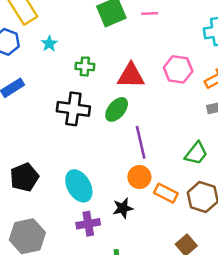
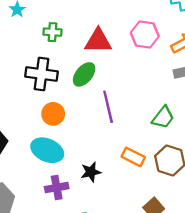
orange circle: (139, 177) -> (53, 114), moved
cyan ellipse: (79, 186) -> (47, 150), turned -36

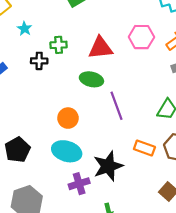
black cross: (41, 74) -> (39, 61), moved, size x0.6
green ellipse: (84, 74) -> (91, 79), turned 70
black star: (91, 172) -> (108, 166), size x1.6

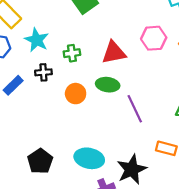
cyan star: (25, 29) -> (37, 40), size x1.6
black cross: (39, 61) -> (43, 72), moved
orange circle: (68, 118) -> (76, 94), moved

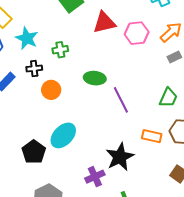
red triangle: (114, 53) -> (104, 23), moved
orange circle: (76, 94) -> (51, 90), moved
cyan ellipse: (89, 158) -> (63, 135), moved, turned -56

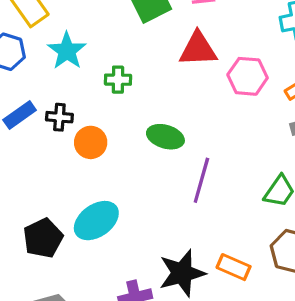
black cross: (34, 68) -> (59, 117), moved
purple line: (121, 100) -> (201, 180), turned 32
orange rectangle: (152, 136) -> (234, 267), moved

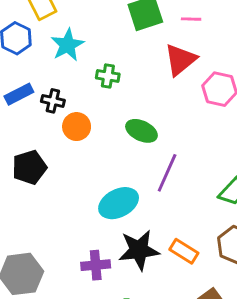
red triangle: (198, 49) -> (180, 60), turned -45
cyan ellipse: (96, 221) -> (119, 203), moved
black pentagon: (43, 238) -> (29, 167), moved

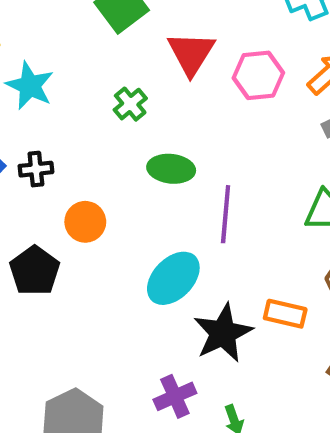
green cross: (108, 76) -> (130, 104), moved, turned -30
orange circle: (77, 127) -> (85, 222), moved
purple cross: (96, 265) -> (175, 396), moved

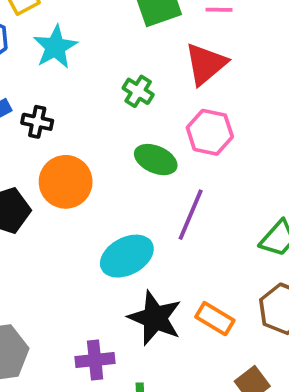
pink hexagon: (258, 75) -> (210, 132), moved
green cross: (130, 104) -> (138, 91), turned -36
orange circle: (85, 222) -> (66, 182), size x1.4
black star: (223, 333) -> (155, 318), turned 30

